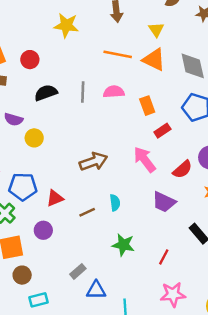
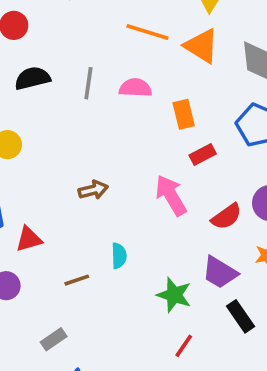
brown arrow: (93, 162) -> (93, 190), size x0.7
purple trapezoid: (164, 202) -> (220, 272), moved
brown line: (87, 212) -> (77, 280), moved
green star: (123, 245) -> (174, 295), moved
gray rectangle: (78, 271) -> (54, 339), moved

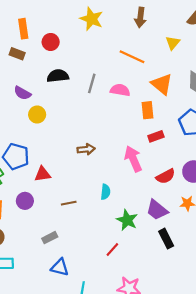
orange triangle: (201, 46) -> (162, 84), moved
cyan semicircle: (119, 256) -> (105, 192), moved
red line: (184, 346) -> (112, 249), moved

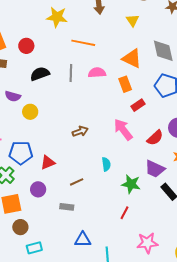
orange line: (132, 57) -> (83, 43), moved
gray rectangle: (50, 238) -> (67, 207), moved, turned 48

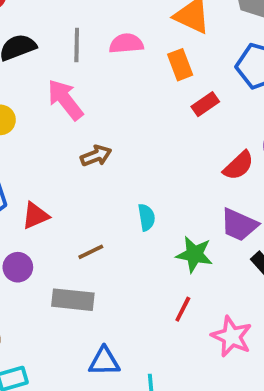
pink arrow: (123, 130) -> (65, 100), moved
gray rectangle: (67, 207) -> (73, 300), size x1.5
pink star: (147, 243) -> (232, 336), moved, turned 30

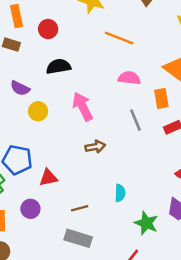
gray line: (77, 45) -> (135, 120), moved, turned -35
gray rectangle: (73, 300) -> (78, 238), moved

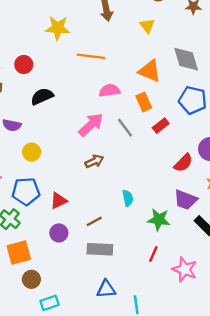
pink arrow: (83, 106) -> (91, 125), moved, turned 88
yellow circle: (38, 111) -> (32, 152), moved
purple circle: (30, 209) -> (59, 233), moved

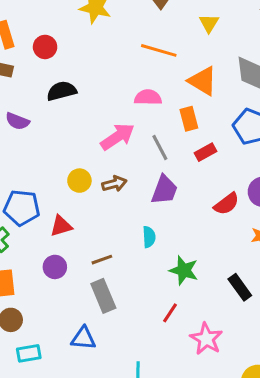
orange line: (91, 56) -> (159, 50), moved
yellow circle: (32, 152) -> (79, 181), moved
purple trapezoid: (186, 200) -> (164, 190), moved, turned -100
gray rectangle: (100, 249) -> (103, 296), turned 55
blue triangle: (106, 289) -> (83, 338), moved

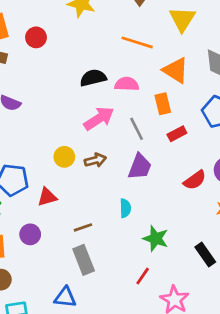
yellow triangle: (209, 23) -> (182, 19), size x1.5
black semicircle: (62, 91) -> (93, 78), moved
purple circle: (55, 267) -> (30, 234), moved

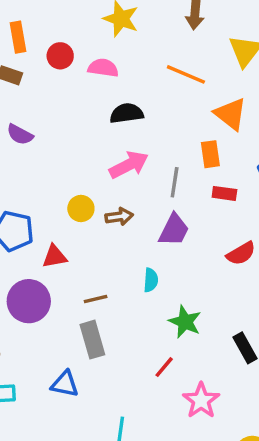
pink semicircle: (127, 84) -> (103, 68), moved
gray line: (137, 129) -> (175, 182), turned 30
red rectangle: (177, 134) -> (224, 193), turned 30
purple circle: (30, 234) -> (29, 301), size x1.6

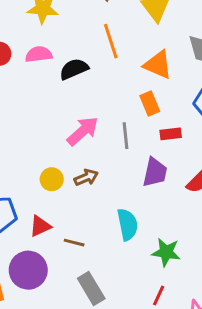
orange line: (186, 74) -> (111, 41), turned 64
black semicircle: (127, 113) -> (74, 69), moved
purple trapezoid: (174, 230) -> (155, 172), moved
cyan semicircle: (151, 280) -> (127, 224), size x1.5
brown line: (96, 299) -> (74, 243), moved, turned 42

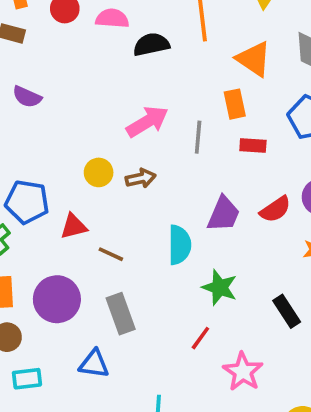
purple trapezoid: (155, 172) -> (224, 214), moved
purple circle: (28, 270) -> (57, 299), moved

